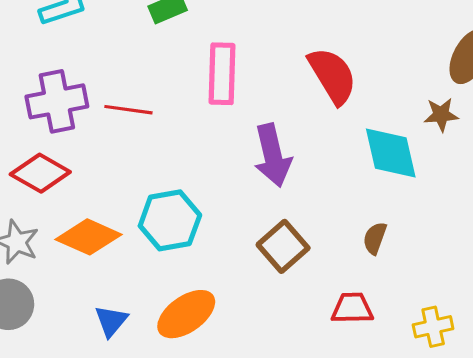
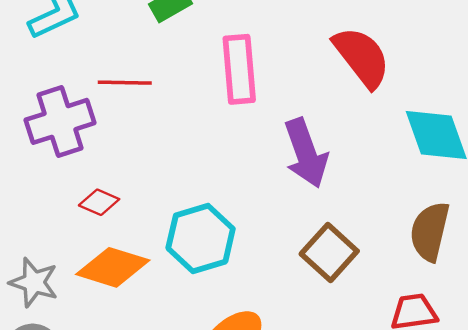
red line: (128, 110) -> (125, 83), moved
red diamond: (40, 173) -> (99, 202), moved, size x0.6
brown semicircle: (375, 238) -> (430, 231), size x1.6

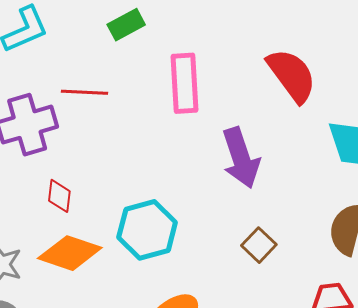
red diamond: (99, 202) -> (59, 196), turned 72
brown square: (329, 252) -> (259, 245), size x0.7

